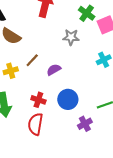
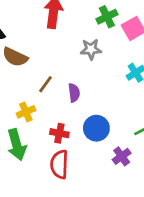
green cross: (87, 13) -> (107, 17), turned 35
purple semicircle: (54, 70) -> (74, 93), turned 120
yellow cross: (11, 71) -> (26, 112), moved

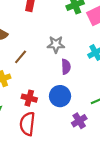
gray star: (91, 49) -> (56, 44), moved
purple semicircle: (74, 93) -> (66, 67), moved

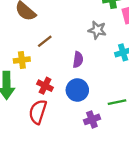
gray star: (56, 44) -> (97, 30), moved
purple semicircle: (66, 67) -> (78, 60), moved

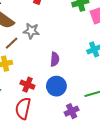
gray star: (97, 30) -> (31, 31), moved
brown line: (45, 41) -> (12, 43), moved

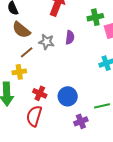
purple semicircle: (55, 59) -> (70, 37), moved

